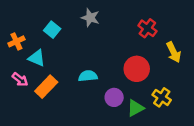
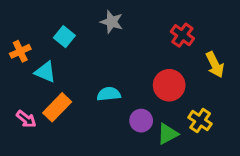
pink arrow: (20, 80) -> (26, 119), moved

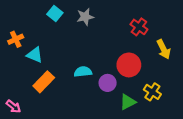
gray star: (112, 22) -> (85, 17), turned -30
cyan square: (64, 37) -> (55, 13), moved
pink arrow: (26, 119) -> (13, 106), moved
purple circle: (141, 121) -> (108, 83), moved

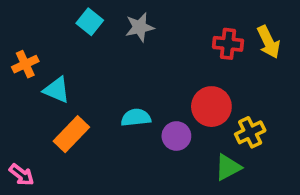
red cross: (139, 27) -> (228, 44), turned -30
yellow arrow: (164, 49) -> (269, 42), moved
yellow cross: (152, 92) -> (250, 132), moved, turned 30
green triangle: (128, 102) -> (228, 167), moved

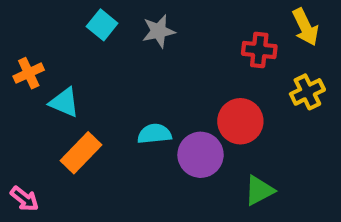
yellow arrow: (269, 42) -> (305, 27), moved
yellow cross: (250, 132) -> (307, 92), moved
purple circle: (176, 136) -> (201, 155), size x1.4

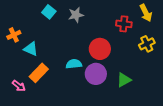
red circle: (240, 121) -> (100, 49), moved
green triangle: (259, 190) -> (124, 80), moved
pink arrow: (24, 199) -> (19, 86), moved

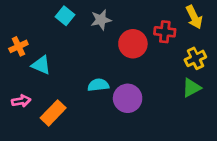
red circle: (100, 49) -> (133, 44), moved
orange rectangle: (39, 73) -> (53, 113), moved
green triangle: (124, 80) -> (191, 88), moved
pink arrow: (19, 86) -> (21, 101), moved, turned -48

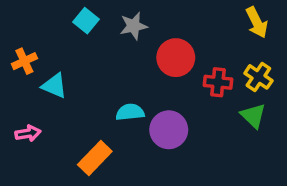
red cross: (165, 32) -> (218, 82), moved
yellow cross: (195, 58) -> (258, 77), turned -30
green triangle: (191, 88) -> (253, 116), turned -48
orange rectangle: (53, 113) -> (95, 158), moved

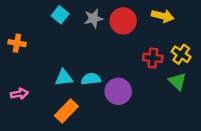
yellow arrow: (257, 22) -> (163, 16), moved, turned -50
red circle: (176, 58) -> (123, 21), moved
orange cross: (24, 61) -> (17, 43), turned 35
cyan triangle: (54, 86) -> (64, 78), moved, turned -30

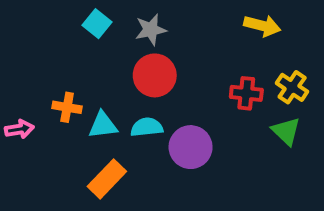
red circle: (123, 21) -> (155, 75), moved
orange cross: (17, 43) -> (67, 107), moved
pink arrow: (19, 94) -> (19, 129), moved

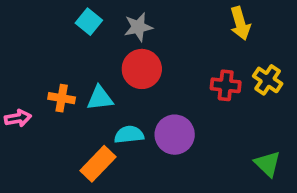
yellow arrow: (262, 26) -> (240, 23), turned 60
cyan triangle: (103, 125) -> (100, 98), moved
cyan semicircle: (147, 127) -> (129, 135), moved
green triangle: (286, 131) -> (268, 164), moved

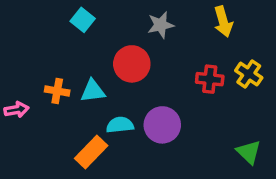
gray star: (138, 27) -> (161, 25), moved

